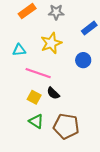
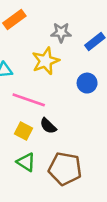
gray star: (56, 12) -> (61, 32), moved

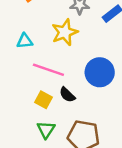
blue circle: (87, 83) -> (100, 72), moved, size x1.5
green triangle: (26, 162) -> (46, 130), turned 30

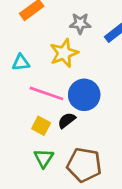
blue circle: (100, 72) -> (84, 95), moved
black semicircle: (67, 95) -> (67, 120), turned 98

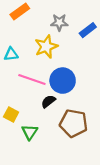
yellow square: (41, 126) -> (11, 115), moved
brown pentagon: (84, 165) -> (74, 123), moved

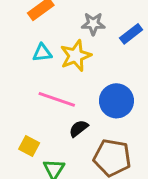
cyan triangle: (11, 54) -> (42, 53), moved
blue circle: (63, 81) -> (116, 101), moved

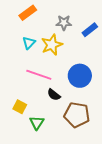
cyan triangle: (42, 53) -> (29, 43), turned -40
black semicircle: (79, 129) -> (54, 95), turned -104

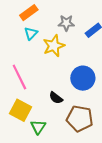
cyan triangle: (29, 43) -> (31, 33), moved
pink line: (39, 75) -> (19, 77), moved, turned 45
yellow square: (20, 107) -> (21, 110), size x1.5

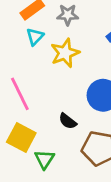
gray star: (66, 23) -> (68, 15), moved

